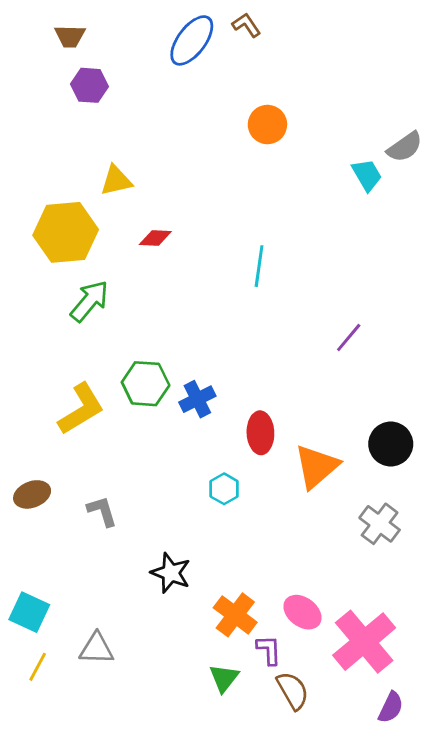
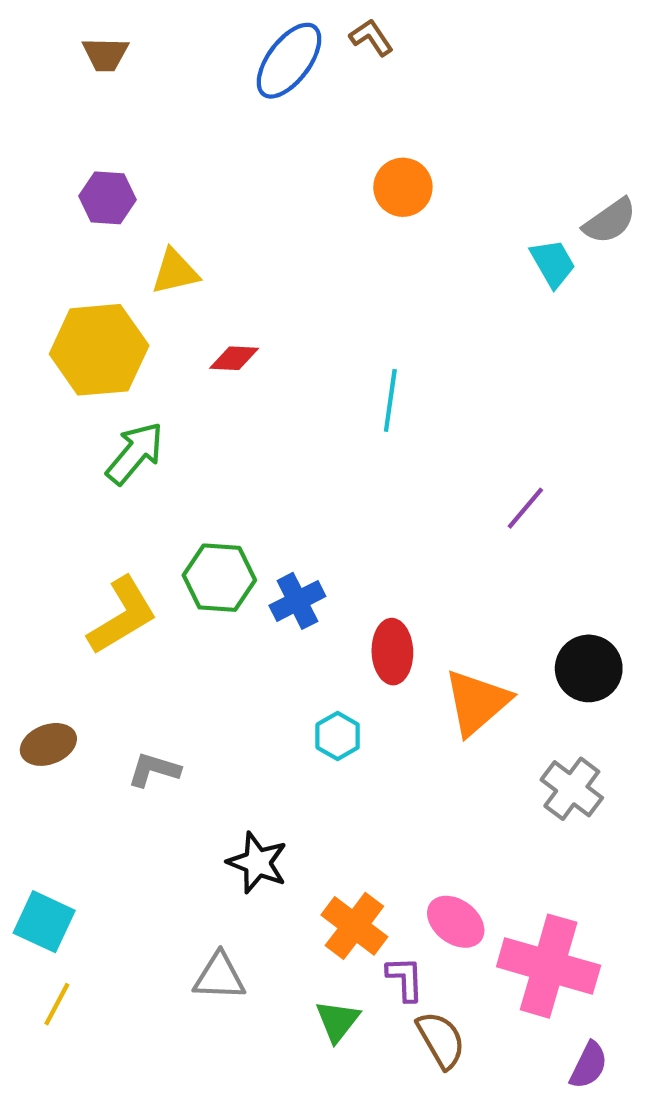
purple hexagon: (90, 85) -> (107, 198), moved
gray L-shape: (102, 511) -> (154, 770), turned -56
pink cross: (364, 642) -> (549, 966), turned -34
gray triangle: (97, 649) -> (219, 977), moved

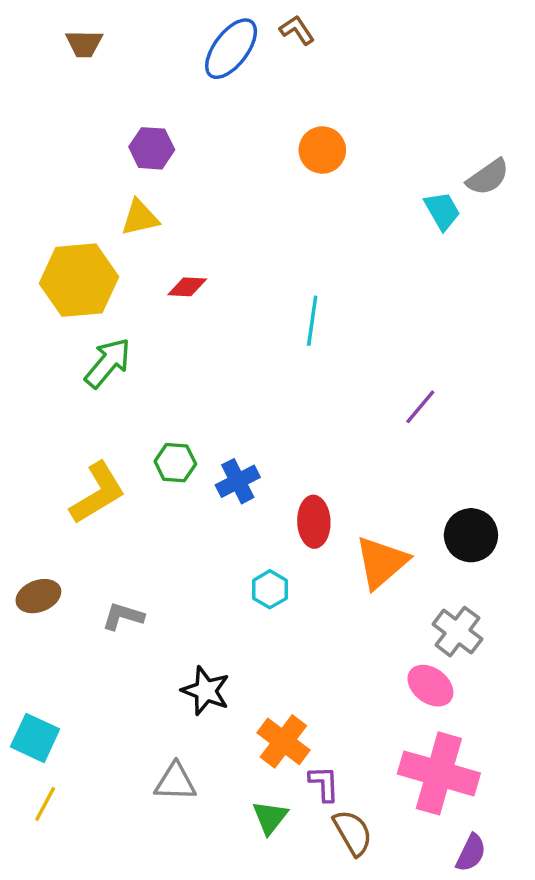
purple hexagon: (107, 198) -> (152, 148), moved
green hexagon: (219, 578) -> (175, 463), size x0.7
pink ellipse: (456, 922) -> (430, 686), moved

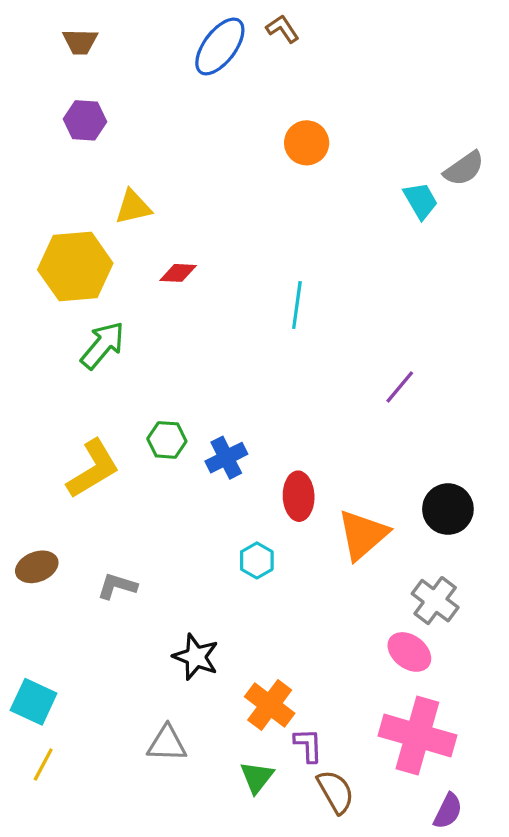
purple hexagon: (152, 148) -> (85, 120), moved

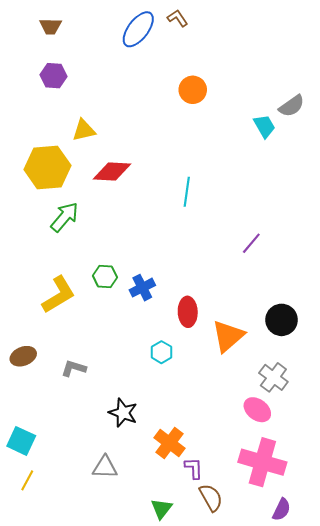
red diamond: (178, 273) -> (112, 172), size x1.6
green triangle: (257, 777) -> (161, 509), moved

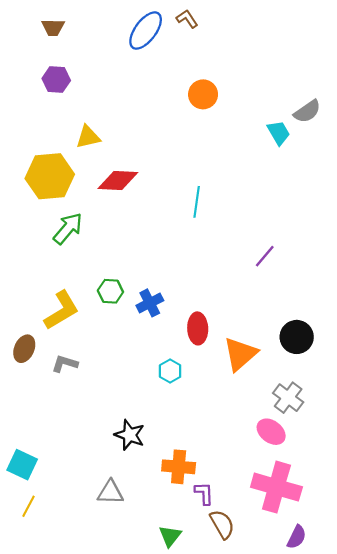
brown ellipse: (23, 356) -> (24, 349), moved, turned -45
gray L-shape: (74, 368) -> (65, 364), moved
orange cross: (170, 443) -> (179, 467), turned -32

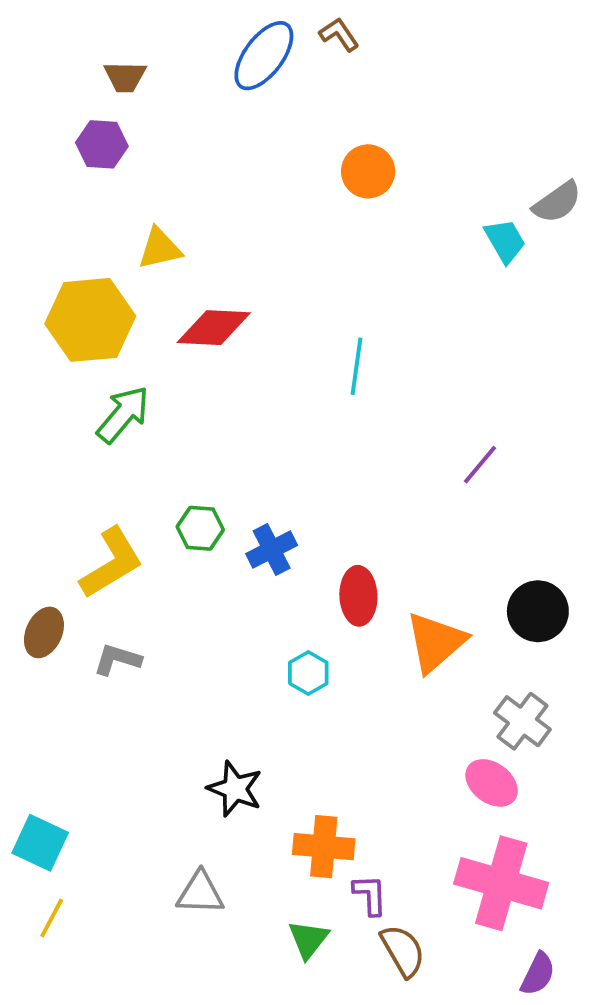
brown trapezoid: (53, 27) -> (125, 77), moved
green triangle: (170, 536) -> (308, 939), moved

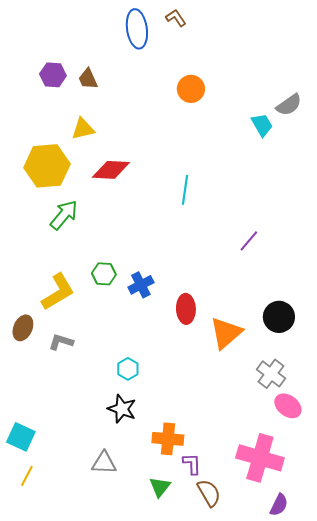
blue ellipse: (264, 56) -> (137, 29), turned -45
brown trapezoid: (125, 77) -> (88, 79), moved, turned 65
cyan hexagon: (308, 673) -> (128, 369), moved
pink ellipse: (492, 783) -> (288, 406), moved

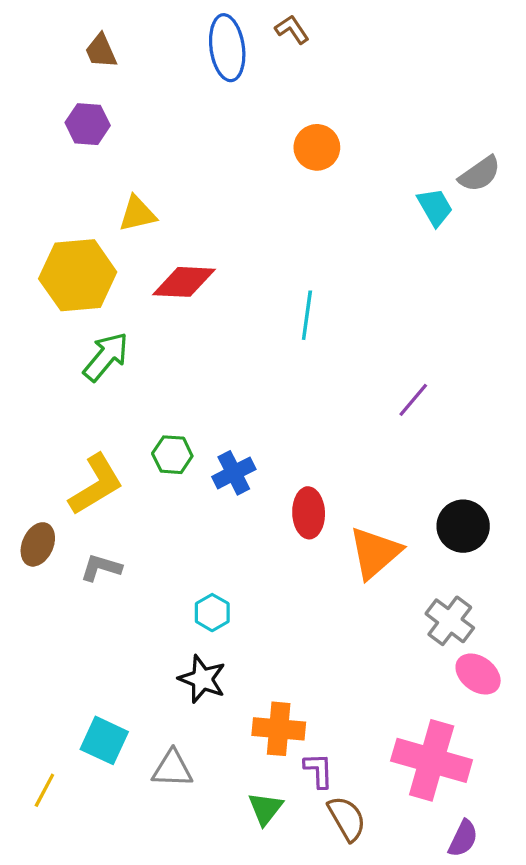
brown trapezoid: (88, 79) -> (101, 51), moved
cyan square: (21, 437) -> (104, 740), moved

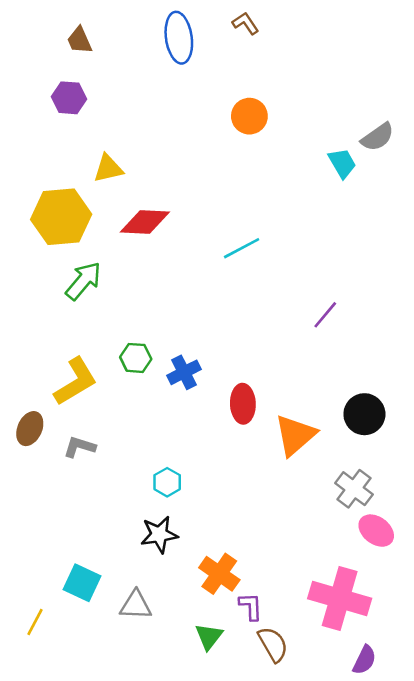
brown L-shape: (292, 29) -> (245, 23), moved
cyan line: (307, 315) -> (242, 248), turned 54
black star: (202, 679) -> (159, 534), turned -30
orange cross: (279, 729) -> (219, 574), turned 30

